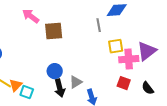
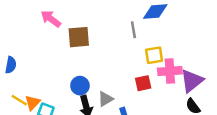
purple triangle: (147, 51) -> (192, 81), moved
red square: (124, 83) -> (143, 83), moved, turned -32

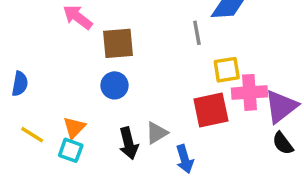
red square: (143, 83) -> (211, 110), size x1.5
blue circle: (80, 86) -> (115, 85), moved
orange triangle: (33, 103) -> (74, 128), moved

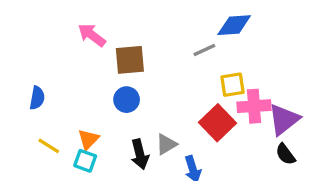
gray line: (197, 33) -> (204, 50), turned 75
red square: (211, 110) -> (218, 123), turned -32

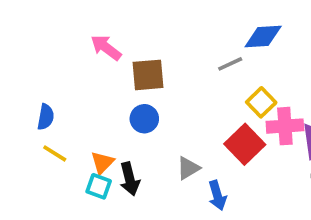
yellow square: (232, 85) -> (261, 102), turned -35
yellow line: (49, 146) -> (55, 153), moved
black arrow: (140, 154) -> (130, 179), moved

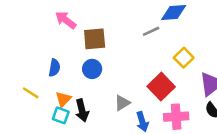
yellow square: (261, 102) -> (184, 58), moved
blue semicircle: (46, 117) -> (54, 68), moved
pink cross: (285, 126) -> (176, 117), moved

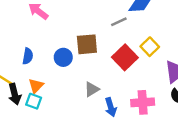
brown square: (95, 39) -> (87, 44), moved
red square: (161, 87) -> (125, 57), moved
black arrow: (82, 110) -> (15, 94), moved

